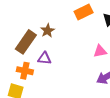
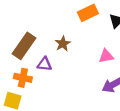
brown star: (48, 31) -> (63, 44), moved

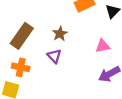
purple triangle: (45, 64) -> (54, 56), moved, turned 40

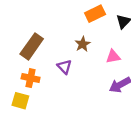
brown star: (60, 34) -> (83, 44), moved

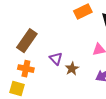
brown star: (83, 44) -> (72, 69), moved

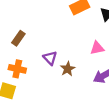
brown rectangle: (27, 41) -> (18, 38), size x0.6

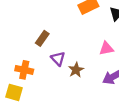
brown rectangle: (18, 38) -> (42, 38), moved

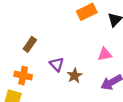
brown rectangle: (42, 38) -> (30, 44), moved

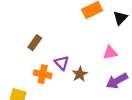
orange cross: (23, 76) -> (43, 74), moved

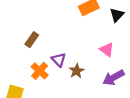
pink triangle: (110, 53) -> (107, 50), turned 48
orange cross: (43, 74) -> (40, 71), turned 30

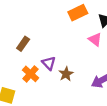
pink triangle: (107, 50) -> (95, 40), moved

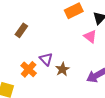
brown rectangle: (23, 44) -> (21, 30), moved

